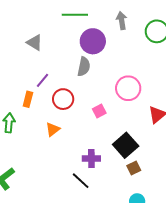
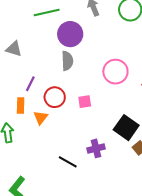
pink square: (99, 111) -> (85, 102), moved, turned 32
orange triangle: (53, 129) -> (41, 118), moved
black line: (81, 181) -> (68, 162), moved

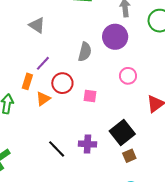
purple circle: (70, 34) -> (115, 37), moved
pink circle: (115, 72) -> (128, 76), size x0.7

